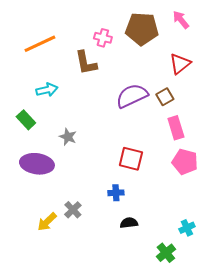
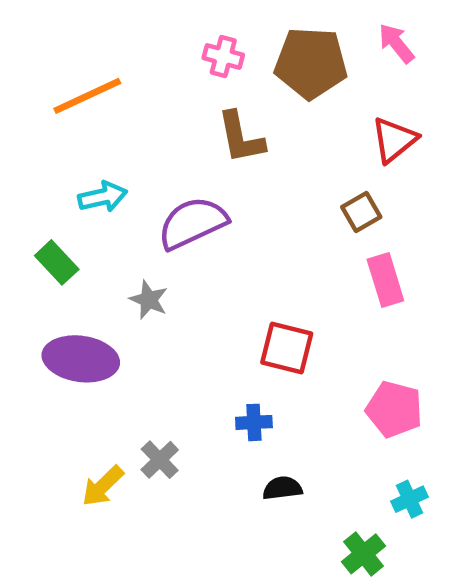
pink cross: (103, 38) -> (223, 56), moved
brown L-shape: (86, 63) -> (241, 138), moved
purple semicircle: (132, 96) -> (193, 223), moved
pink pentagon: (185, 162) -> (394, 409), moved

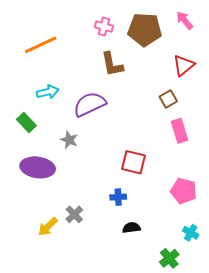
cyan cross: (410, 499) -> (191, 233), turned -35

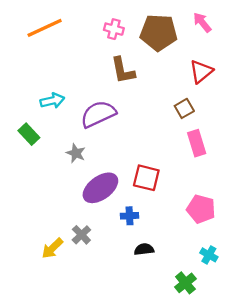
orange line: (41, 45) -> (45, 28), moved
purple ellipse: (38, 167) -> (100, 188), moved, turned -44

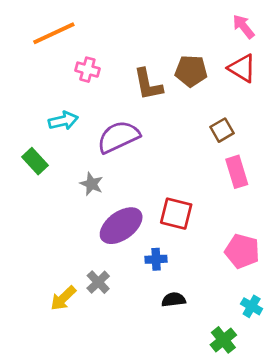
pink cross: (114, 29) -> (87, 70), moved
brown pentagon: (159, 32) -> (191, 71), moved, size x0.7
red triangle: (201, 72) -> (242, 68), moved, turned -50

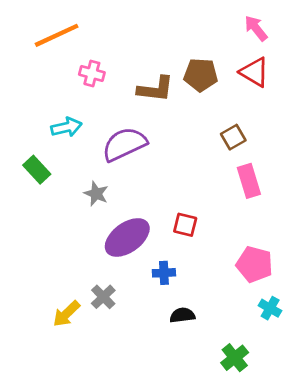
brown L-shape: (148, 84) -> (155, 89), turned -72
red square: (176, 214) -> (185, 225), size x0.7
cyan cross: (252, 306) -> (270, 308), moved

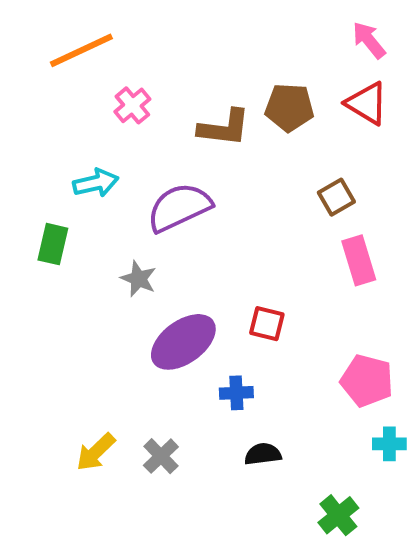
pink cross: (92, 73) -> (132, 105), turned 35
green rectangle: (37, 170) -> (53, 244), turned 56
gray cross: (103, 297) -> (161, 456), moved
cyan cross: (270, 308) -> (389, 444), turned -30

